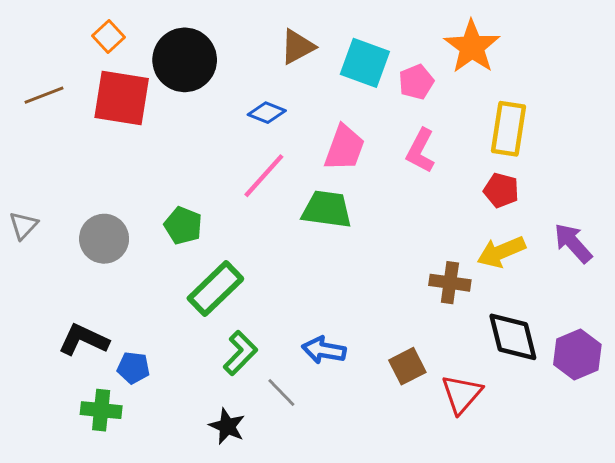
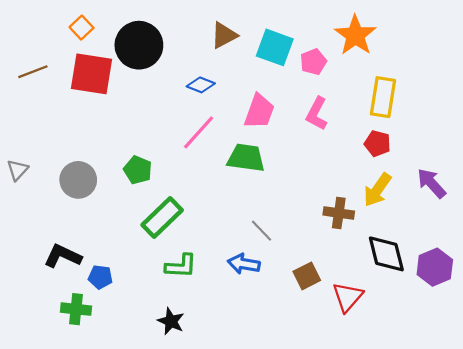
yellow arrow: (501, 252) -> (377, 190), turned -32
green L-shape: (240, 353) -> (181, 266), turned 48
gray line: (281, 393) -> (261, 231), moved

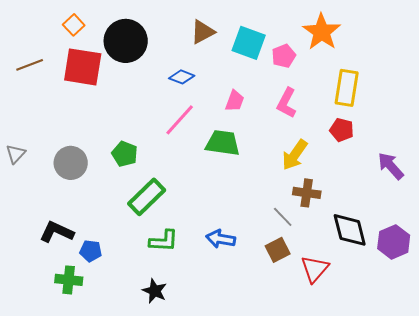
pink trapezoid: (259, 111) -> (235, 101), size x0.7
yellow arrow: (377, 190) -> (295, 155), moved
gray line: (261, 231) -> (283, 217), moved

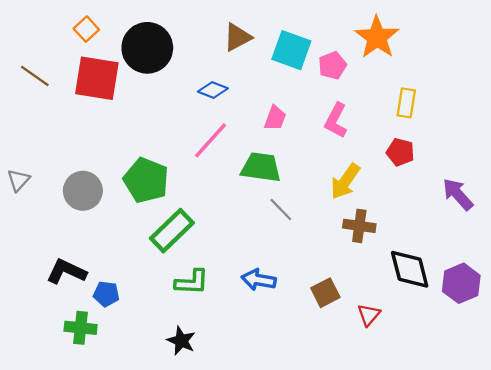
brown line: (30, 65) -> (35, 76), turned 56
yellow rectangle: (347, 88) -> (406, 103), size x0.7
green pentagon: (125, 154) -> (146, 180), size x1.5
gray line: (283, 217) -> (281, 209), moved
red triangle: (315, 269) -> (369, 315), size x0.7

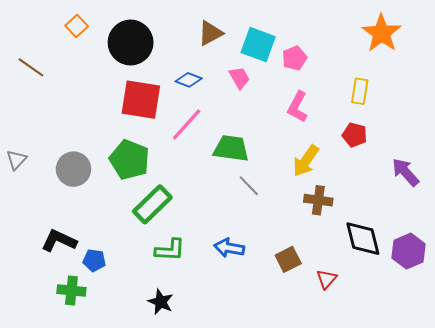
orange star: (377, 37) -> (382, 33), moved
red square: (97, 78) -> (141, 100), moved
pink trapezoid: (275, 118) -> (239, 78), moved, turned -50

